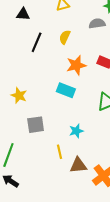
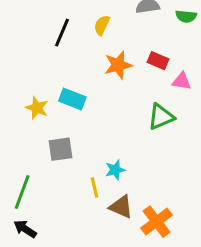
cyan rectangle: (66, 90) -> (72, 99), moved
cyan star: (76, 131) -> (115, 170), moved
brown triangle: (78, 165) -> (121, 207), turned 30

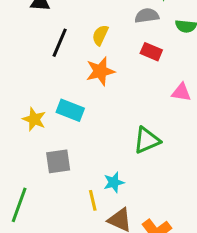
red rectangle: (158, 61) -> (151, 52), moved
orange star: (118, 65) -> (100, 71), moved
green triangle: (161, 117) -> (147, 140), moved

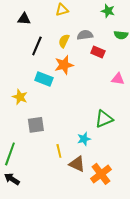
gray semicircle: (147, 16) -> (85, 35), moved
cyan rectangle: (70, 110) -> (44, 79), moved
green triangle: (147, 140) -> (104, 119), moved
cyan star: (114, 182) -> (84, 139), moved

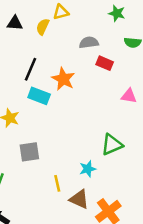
yellow semicircle: (64, 41) -> (43, 27), moved
black line: (37, 46) -> (31, 69), moved
orange star: (64, 65) -> (63, 79), turned -30

